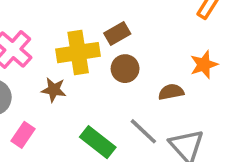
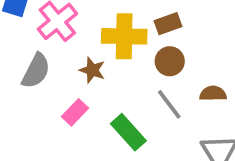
gray line: (143, 131) -> (169, 104), moved
pink rectangle: (23, 135) -> (75, 112), moved

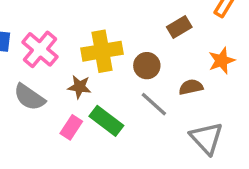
brown rectangle: (168, 24) -> (179, 27), moved
gray semicircle: (36, 71) -> (29, 97), turned 108
green rectangle: (128, 132) -> (106, 121), moved

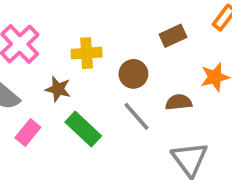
yellow cross: (102, 51) -> (87, 53), size x0.7
pink rectangle: (71, 127) -> (28, 133), moved

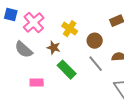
yellow cross: (87, 53) -> (70, 29), turned 35
pink rectangle: (28, 133) -> (37, 83), moved, turned 48

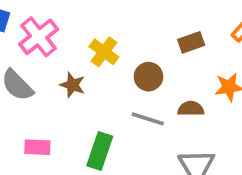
gray line: (96, 64) -> (148, 119), turned -36
green rectangle: (67, 70) -> (100, 151), moved, turned 60

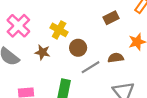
brown circle: (148, 77) -> (78, 48), moved
gray line: (148, 119) -> (91, 67), turned -42

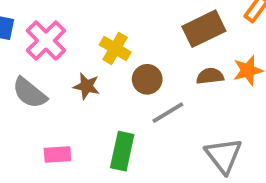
brown rectangle: (111, 18) -> (204, 29), size x1.5
brown semicircle: (116, 58) -> (210, 76), moved

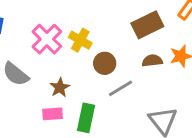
pink cross: (46, 41) -> (47, 39), moved
brown star: (86, 86) -> (60, 87), moved, turned 30
pink rectangle: (57, 154) -> (53, 114), moved

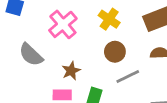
yellow cross: (80, 40) -> (109, 19), moved

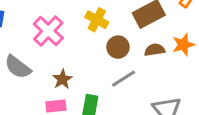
brown circle: (115, 52) -> (118, 47), moved

